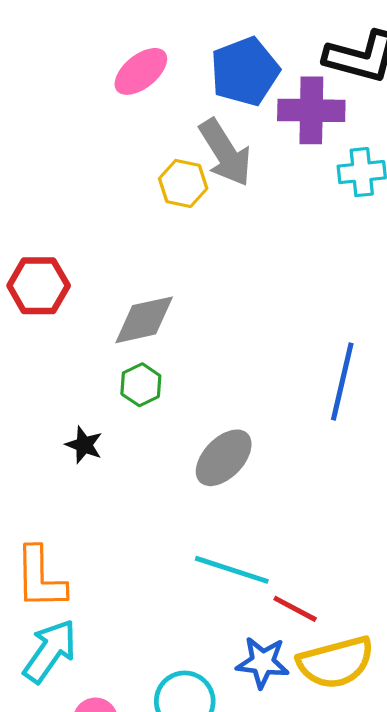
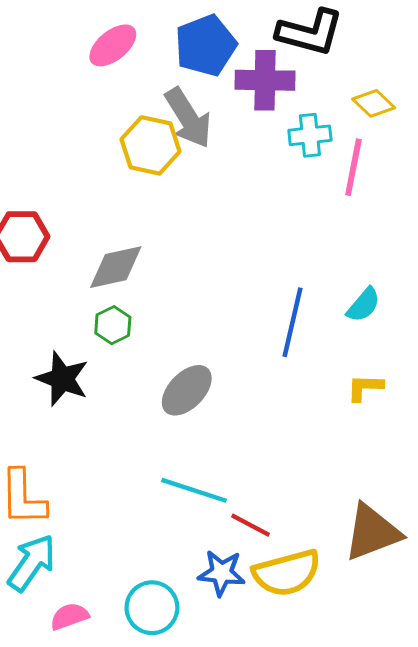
yellow hexagon: (183, 183) -> (151, 145), size x1.4
black star: (84, 445) -> (62, 379), size x1.6

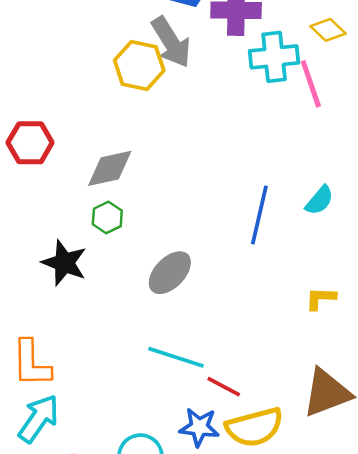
cyan cross: (310, 135) -> (274, 57), size x1.4
pink line: (353, 167) -> (311, 84), turned -30
yellow L-shape: (365, 387) -> (321, 298), moved

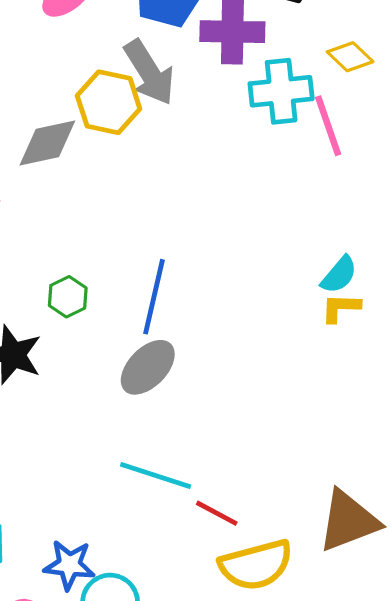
gray diamond: (110, 168) -> (47, 143), moved
blue line: (259, 215) -> (154, 297), moved
yellow L-shape: (321, 298) -> (341, 308), moved
blue star: (199, 427) -> (69, 565), moved

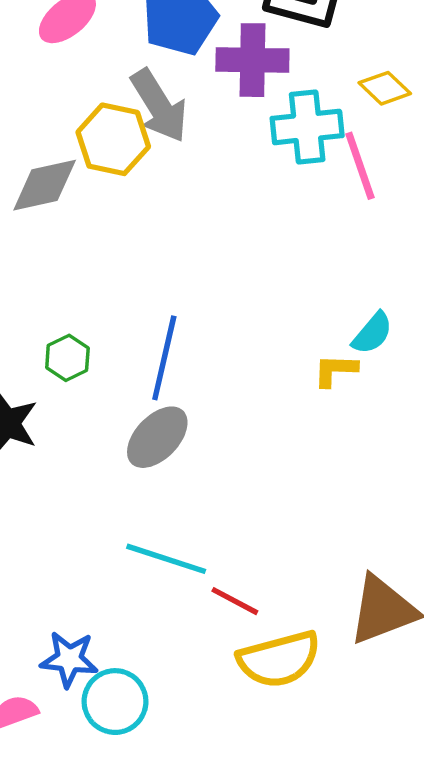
yellow L-shape: (341, 308) -> (335, 370), moved

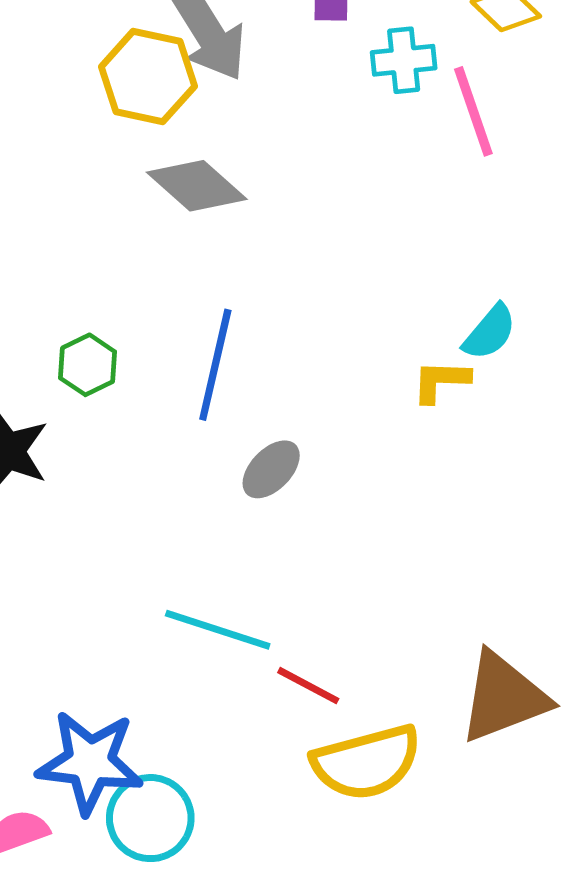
cyan cross: (307, 127) -> (404, 60), size x0.7
gray diamond: (45, 185) -> (197, 186), moved, turned 54
gray ellipse: (157, 437) -> (271, 469), moved, size x0.7
blue star: (69, 659) -> (90, 762), size x1.4

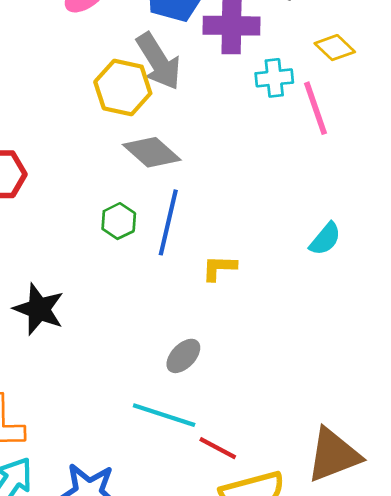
green hexagon: (87, 365) -> (119, 221), moved
blue line: (215, 365) -> (168, 222), moved
yellow L-shape: (441, 381) -> (219, 268), moved
gray ellipse: (271, 469) -> (183, 356), moved

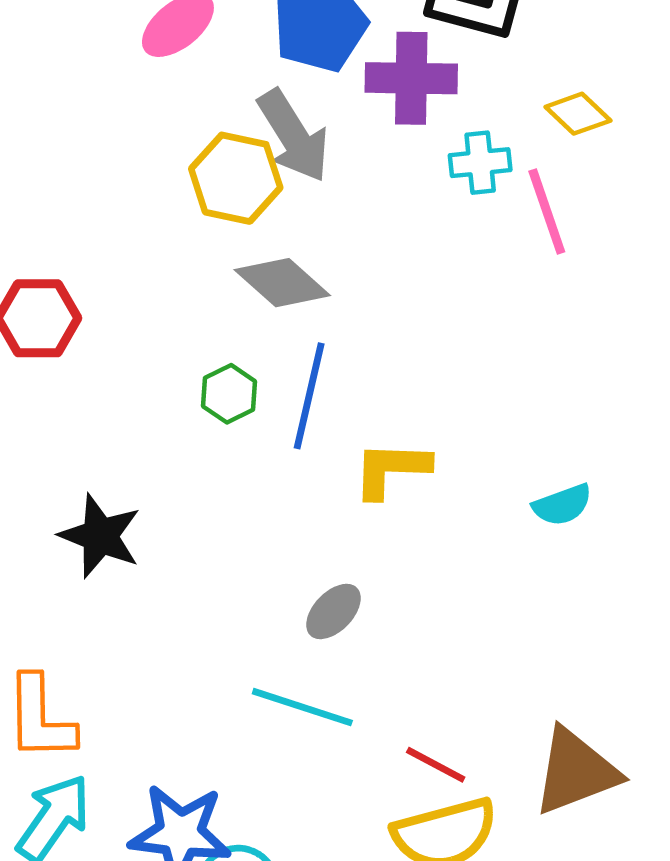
cyan semicircle: (325, 239) -> (562, 505), moved, turned 30
yellow L-shape: (219, 268) -> (391, 469), size x1.4
red line: (218, 448) -> (436, 765), moved

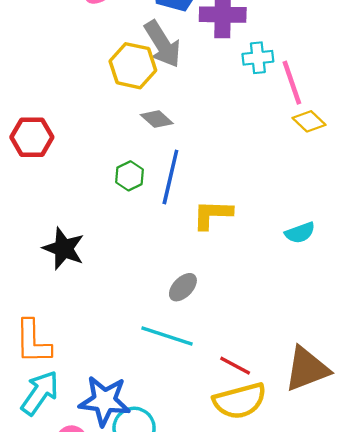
yellow diamond: (578, 114) -> (309, 121), moved
gray diamond: (282, 283) -> (157, 119), size x0.7

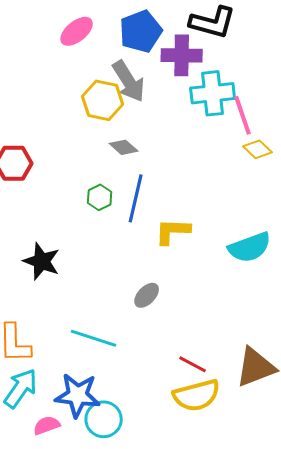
cyan cross: (258, 58) -> (213, 93), size x1.6
cyan semicircle: (300, 233) -> (250, 247), size x1.6
cyan line: (167, 336) -> (94, 338), moved

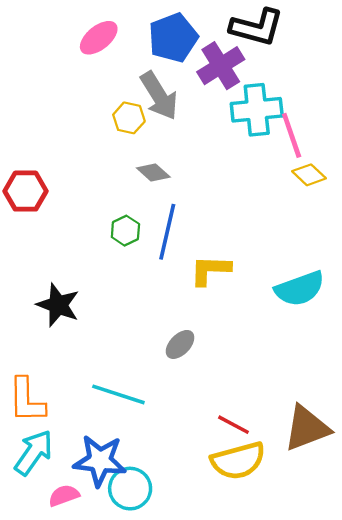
purple cross: (182, 55) -> (221, 66), turned -33
yellow hexagon: (103, 100) -> (129, 118), size x0.7

